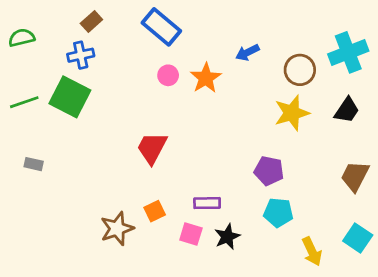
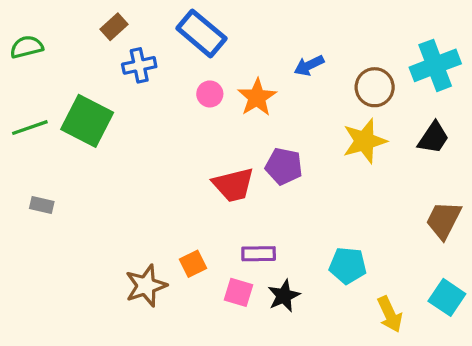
blue cross: (81, 55) -> (139, 65), moved
red trapezoid: (152, 148) -> (233, 185), moved, turned -132
purple pentagon: (269, 171) -> (284, 166), moved

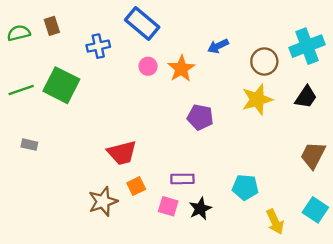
brown rectangle: (114, 27) -> (52, 26), moved, turned -66
red trapezoid: (233, 185) -> (122, 153), moved

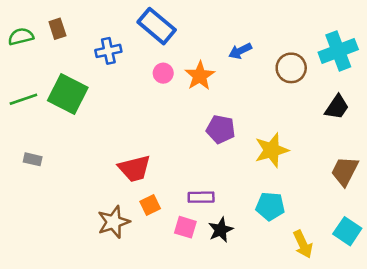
yellow star: (257, 99) -> (272, 150), moved

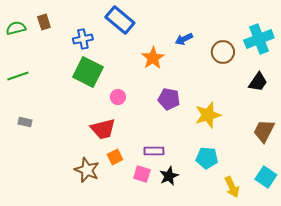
pink circle: (163, 73) -> (118, 97), moved
green square: (68, 94) -> (88, 72), moved
brown star: (114, 222) -> (87, 170), turned -30

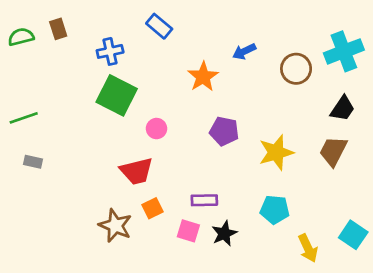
blue rectangle: (120, 20) -> (159, 26), size x0.7
green line: (18, 76) -> (24, 118), moved
brown trapezoid: (264, 131) -> (333, 151), moved

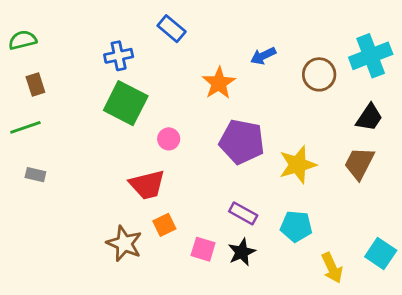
brown rectangle: (58, 29) -> (35, 84), moved
purple pentagon: (224, 131) -> (242, 142), size x1.4
purple rectangle: (204, 200) -> (243, 213), moved, turned 30

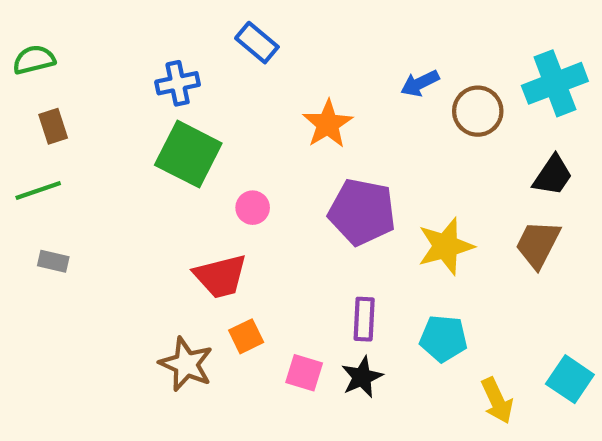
blue arrow: (263, 56) -> (420, 83), moved
purple rectangle: (243, 213) -> (364, 319), turned 64

